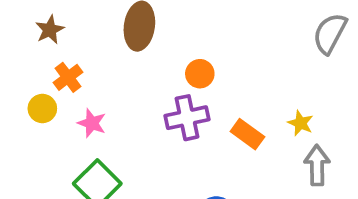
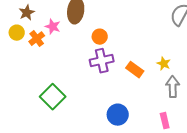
orange circle: (200, 74) -> (100, 37), moved
yellow circle: (42, 108) -> (17, 33), moved
pink star: (92, 123) -> (53, 27), moved

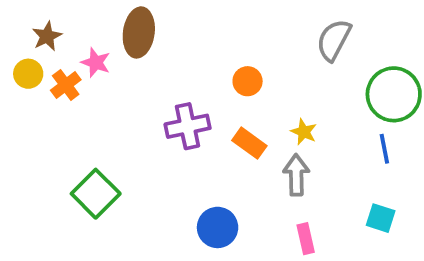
orange circle: (100, 37) -> (248, 81), moved
gray arrow: (173, 87) -> (296, 175), moved

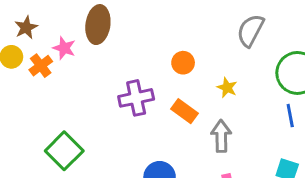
yellow star: (304, 132) -> (227, 88), moved

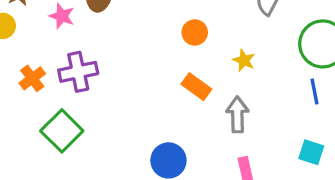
orange cross: (41, 66) -> (32, 78), moved
purple cross: (136, 98) -> (78, 72), moved

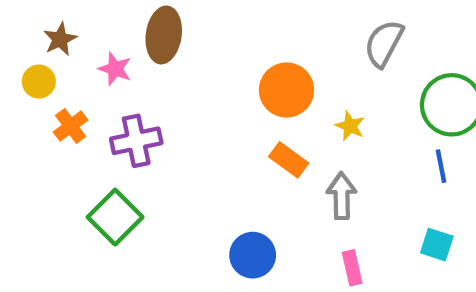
orange circle: (195, 32) -> (286, 90), size x1.6
orange cross: (32, 78) -> (71, 126), moved

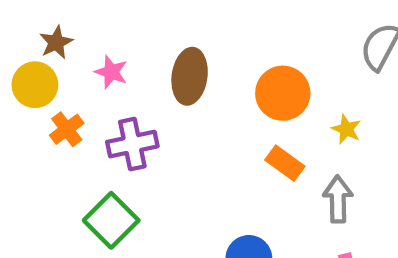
brown ellipse: (164, 35) -> (190, 76), moved
yellow circle: (39, 82) -> (35, 85), size x1.4

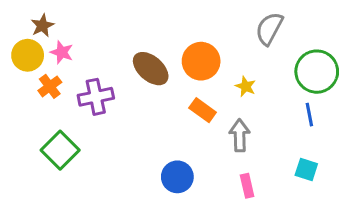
pink star: (111, 72) -> (62, 52), moved
brown ellipse: (190, 76) -> (151, 69), moved, turned -57
green square: (111, 220) -> (60, 150), moved

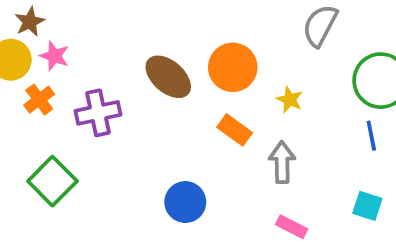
blue circle: (177, 177) -> (185, 202), moved
pink rectangle: (247, 186) -> (292, 227), turned -50

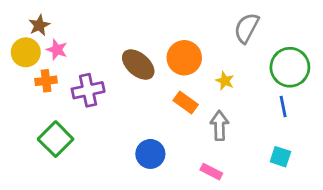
orange cross: (39, 100) -> (46, 81), turned 30
pink rectangle: (292, 227) -> (211, 172), moved

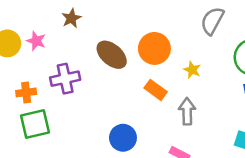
brown star: (39, 25) -> (71, 18), moved
orange cross: (46, 81) -> (26, 92), moved
green square: (56, 139) -> (35, 124), turned 32

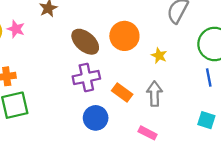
purple cross: (65, 79) -> (86, 77), moved
orange rectangle: (156, 90) -> (122, 92), moved

